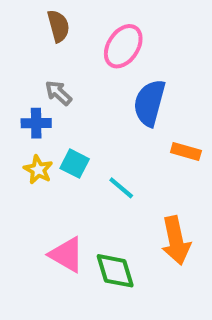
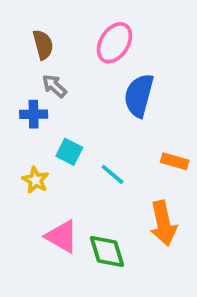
brown semicircle: (58, 26) -> (43, 45), moved
orange rectangle: (186, 151) -> (175, 161), moved
yellow star: (38, 170) -> (35, 180), moved

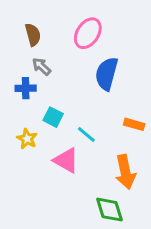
pink triangle: (62, 236) -> (66, 160), moved
green diamond: (107, 252) -> (109, 210), moved

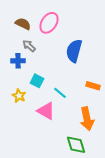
pink ellipse: (88, 33) -> (49, 23), moved
brown semicircle: (33, 35) -> (23, 24), turned -49

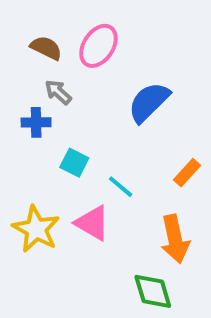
blue semicircle: (74, 51) -> (149, 102), turned 30
orange rectangle: (93, 86) -> (187, 173), turned -64
yellow star: (19, 96) -> (36, 229), moved, size x1.6

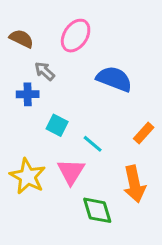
brown semicircle: (46, 48) -> (21, 39), moved
blue semicircle: (149, 102) -> (114, 79), turned 66
pink triangle: (92, 223) -> (71, 172), turned 32
green diamond: (153, 291) -> (97, 210), moved

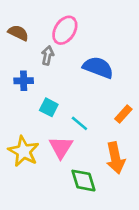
gray arrow: (45, 71) -> (48, 55), moved, turned 60

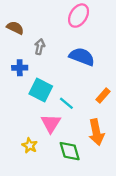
pink ellipse: (65, 30) -> (79, 16), moved
cyan square: (49, 107) -> (41, 90), size x1.5
yellow star: (24, 151) -> (30, 146), moved, size x0.6

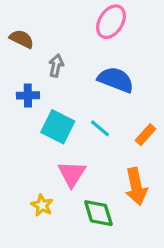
cyan line: (66, 103) -> (100, 128), moved

